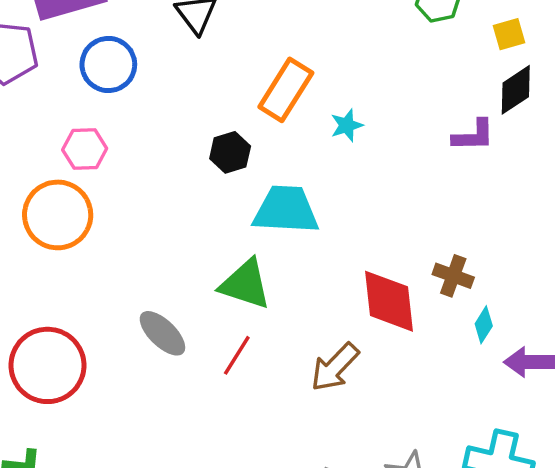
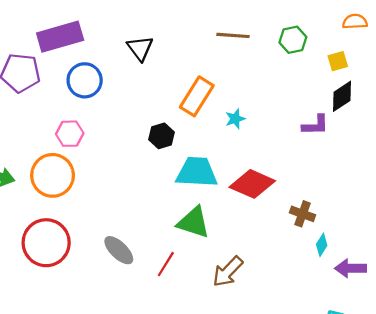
green triangle: (245, 284) -> (194, 222), moved
red diamond: (389, 301) -> (252, 184), moved, turned -60
red circle: (47, 365) -> (46, 243), moved

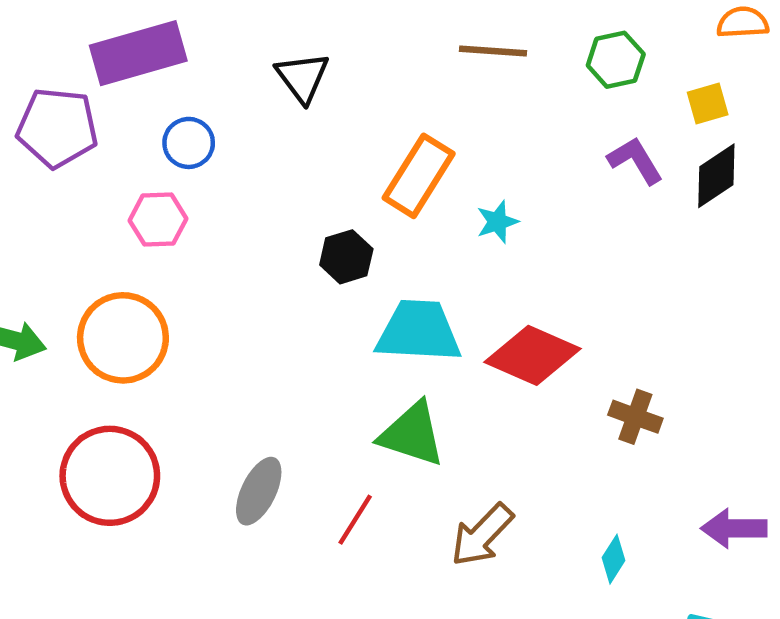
blue circle: (85, 80) -> (189, 143), size x0.7
purple L-shape: (315, 125) -> (635, 160), moved, turned -120
pink hexagon: (70, 134) -> (158, 220), moved
cyan diamond: (322, 245) -> (613, 559), moved
gray ellipse: (119, 250) -> (259, 491), turned 72

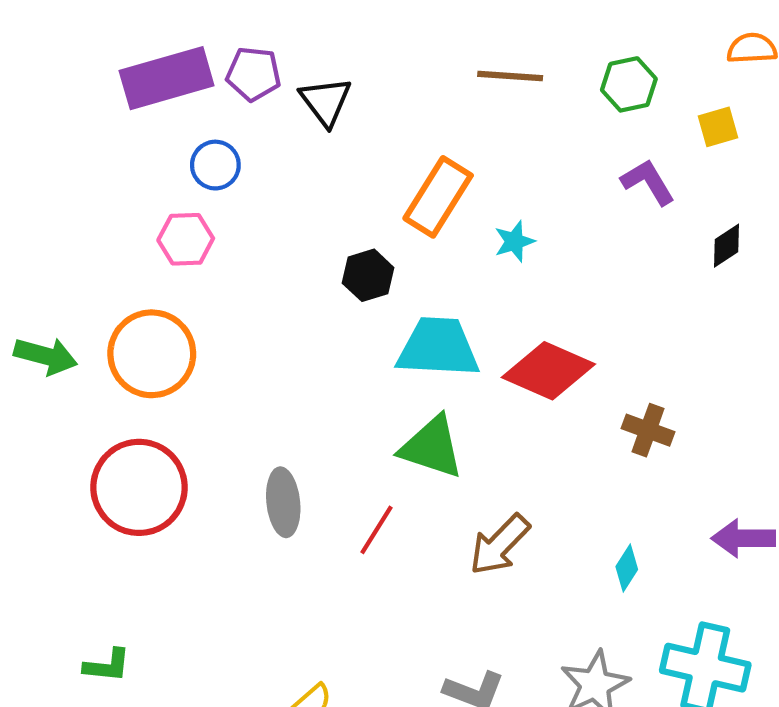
purple pentagon: (57, 128) -> (254, 74), moved, size x0.7
black diamond: (716, 176) -> (726, 246), moved, size x0.7
gray ellipse: (259, 491) -> (283, 502), turned -32

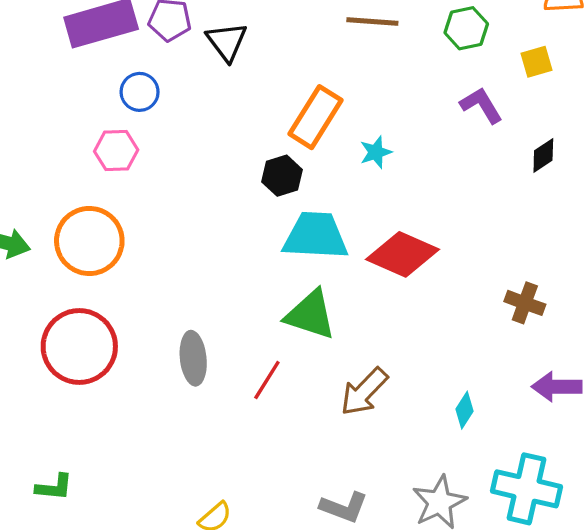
black hexagon: (368, 275) -> (282, 176), moved
brown cross: (648, 430) -> (525, 303), moved

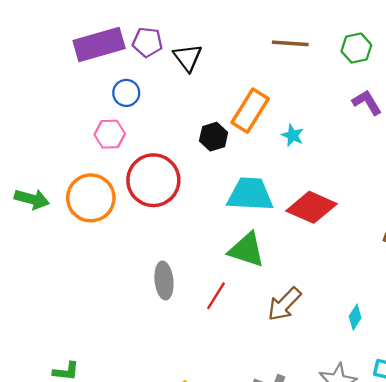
cyan star: (376, 152) -> (293, 135), turned -30
black hexagon: (282, 176) -> (214, 137), moved
red circle: (79, 346) -> (153, 180), moved

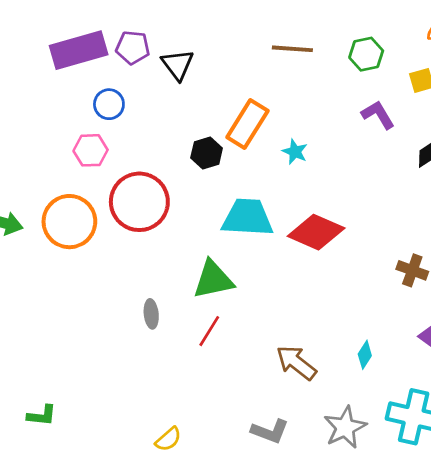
green triangle: (247, 250) -> (213, 280), moved, turned -30
gray ellipse: (164, 280) -> (151, 314), size x0.7
brown arrow: (284, 304) -> (296, 363), moved, turned 84

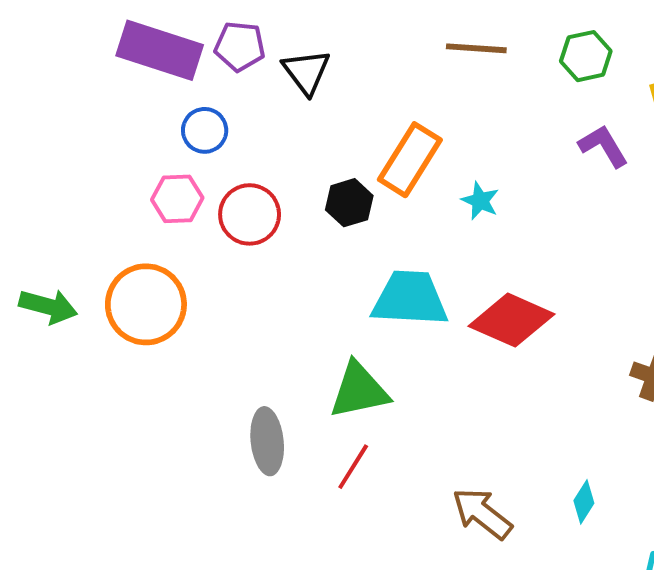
purple rectangle: (79, 50) -> (160, 50), turned 34
red circle: (139, 202) -> (250, 214), moved, size x0.7
gray ellipse: (151, 314) -> (267, 441), size x1.5

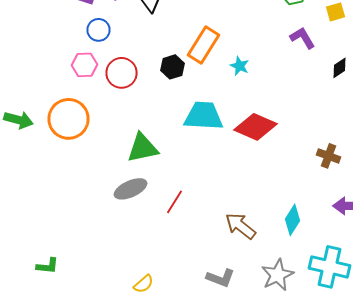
green triangle: (359, 390) -> (142, 148), moved
gray ellipse: (267, 441) -> (130, 189), turned 72
cyan diamond: (584, 502) -> (292, 220), size x1.4

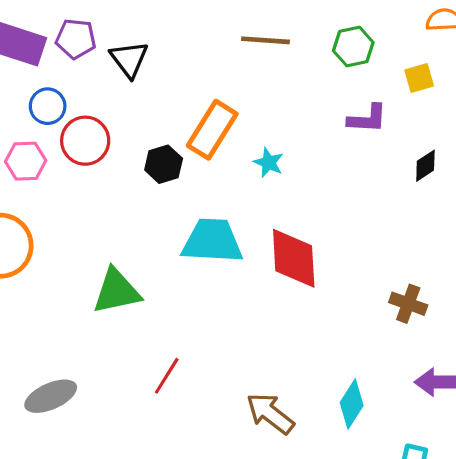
purple L-shape: (302, 38) -> (367, 119), turned 124
red circle: (122, 73) -> (85, 141), moved
red diamond: (256, 127) -> (294, 258), turned 63
gray ellipse: (130, 189) -> (51, 396), moved

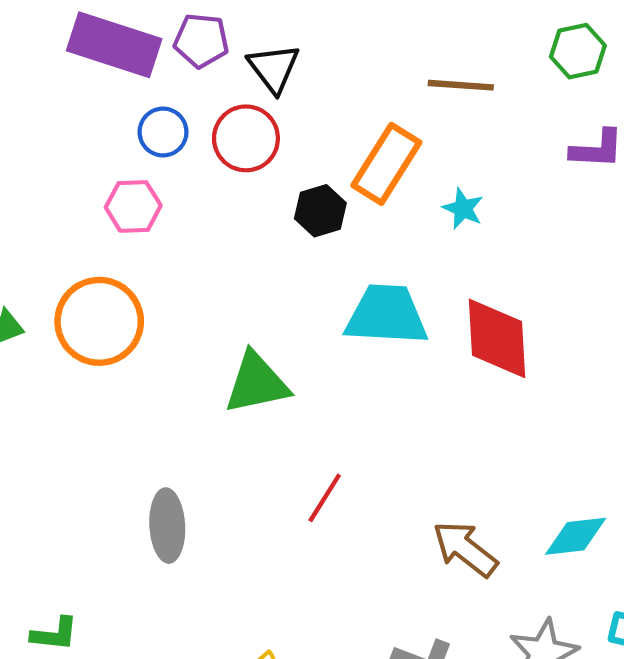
brown line: (265, 40) -> (461, 85), moved
red circle: (85, 141) -> (246, 138), moved
gray ellipse: (51, 396) -> (167, 526), turned -69
cyan diamond: (352, 404) -> (576, 536), turned 51

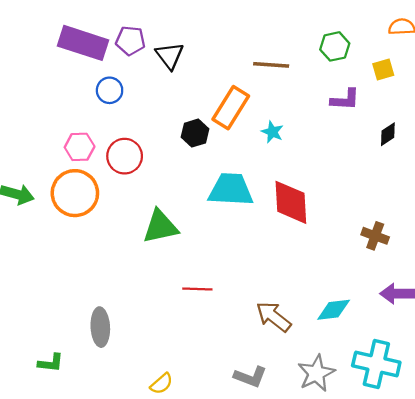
red circle: (246, 138) -> (125, 156), moved
pink hexagon: (133, 206) -> (80, 147), moved
red line: (325, 498) -> (197, 289), turned 60
gray ellipse: (167, 526) -> (100, 327), moved

